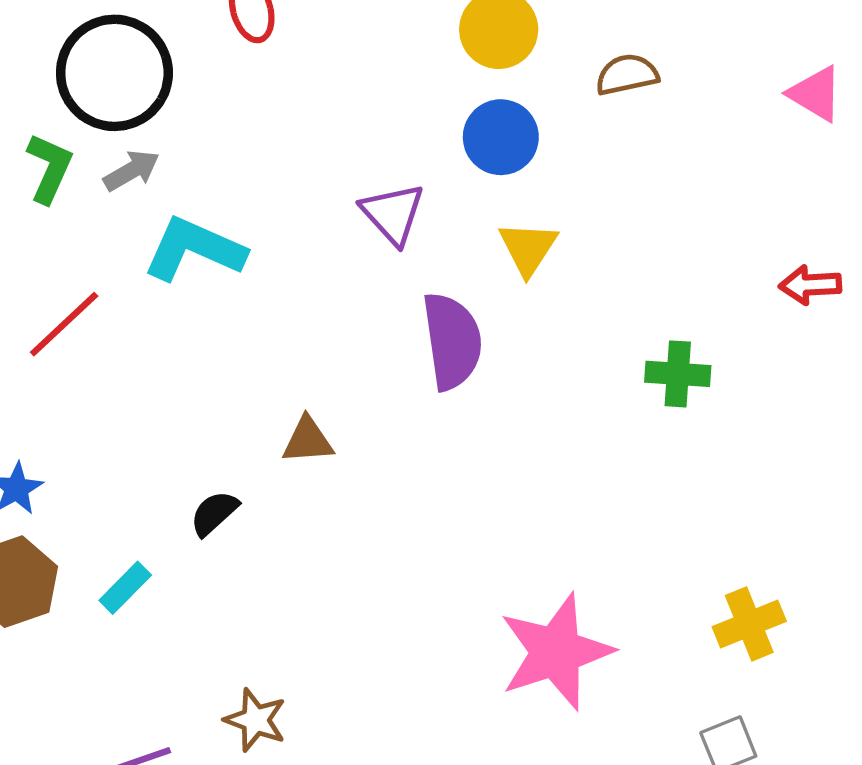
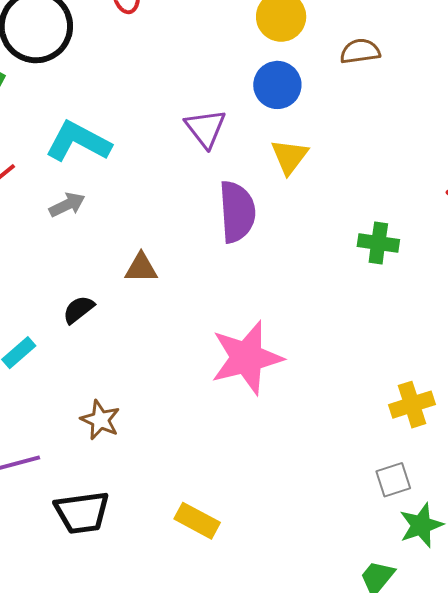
gray arrow: (132, 171) -> (67, 205), moved
pink star: (556, 652) -> (247, 358), moved
brown star: (255, 720) -> (100, 420), moved

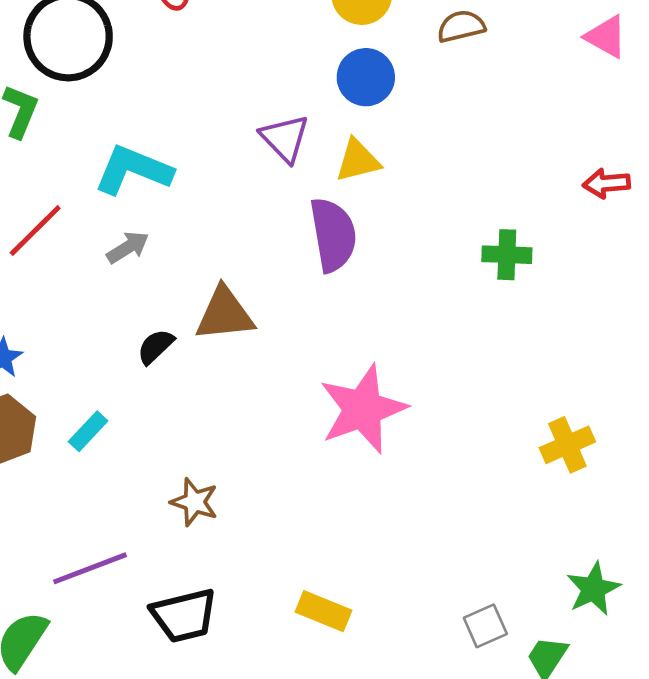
yellow triangle: (289, 156) -> (358, 160), moved, turned 45
brown triangle: (141, 268) -> (225, 314), size x1.5
black semicircle: (79, 310) -> (156, 347), moved
gray square: (393, 480) -> (485, 626), moved

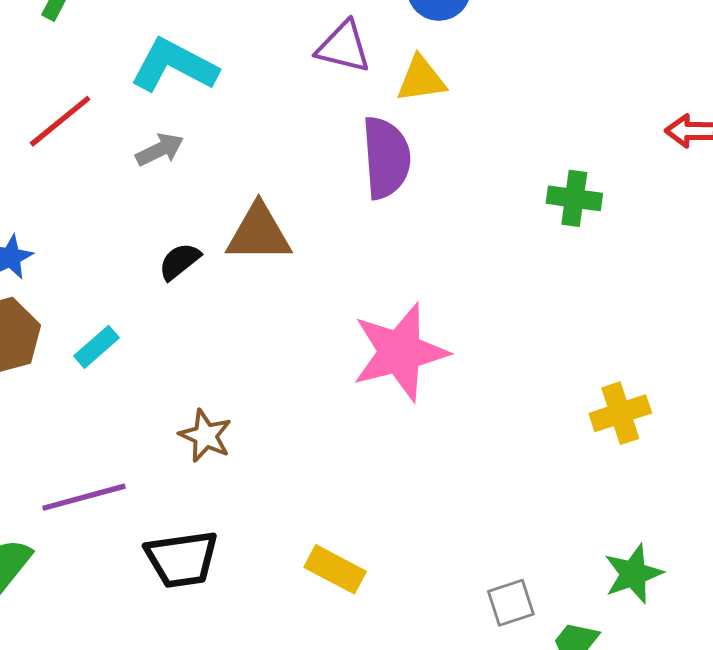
purple triangle: (285, 138) -> (343, 47), turned -38

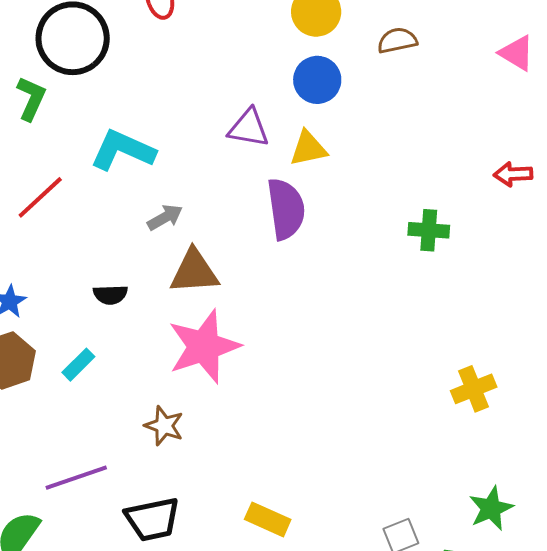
gray arrow: (160, 150) -> (165, 217), moved
black semicircle: (180, 261) -> (110, 295), moved, turned -140
pink star: (400, 352) -> (204, 346), moved

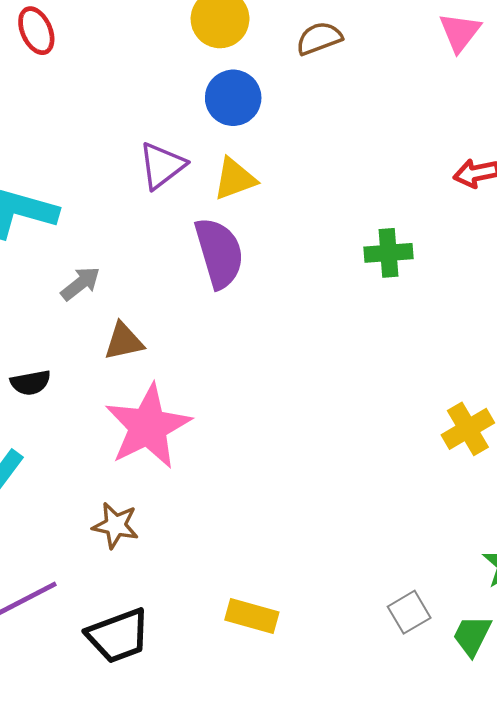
pink triangle: (517, 53) -> (460, 32), turned 45
purple triangle: (249, 128) -> (162, 166), turned -39
brown triangle: (194, 272) -> (124, 341), size x0.7

